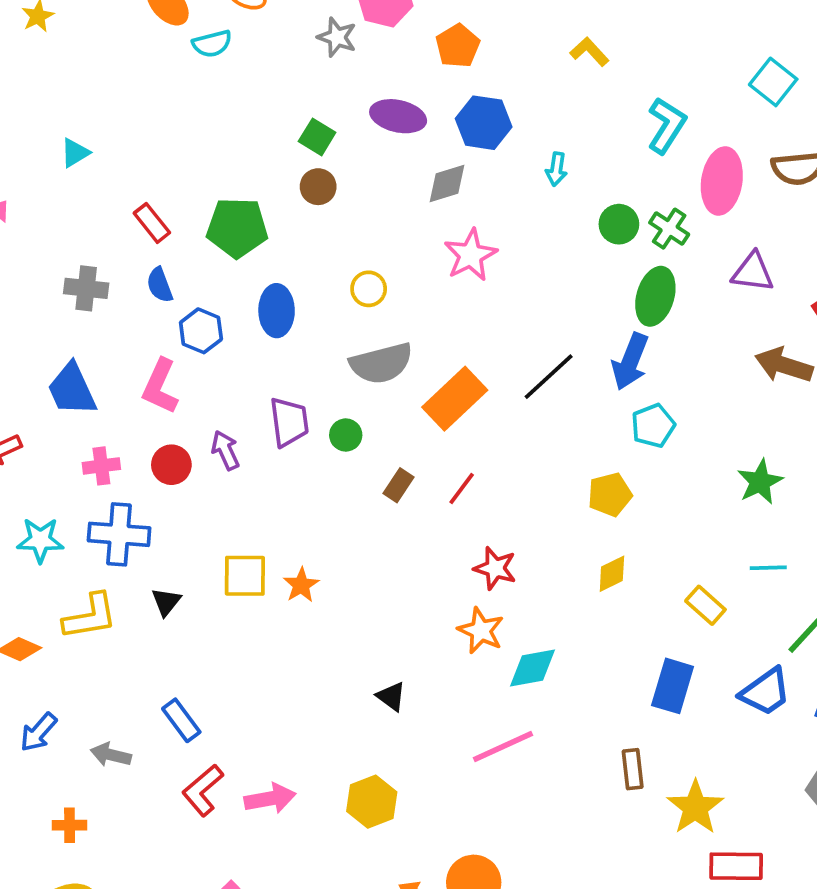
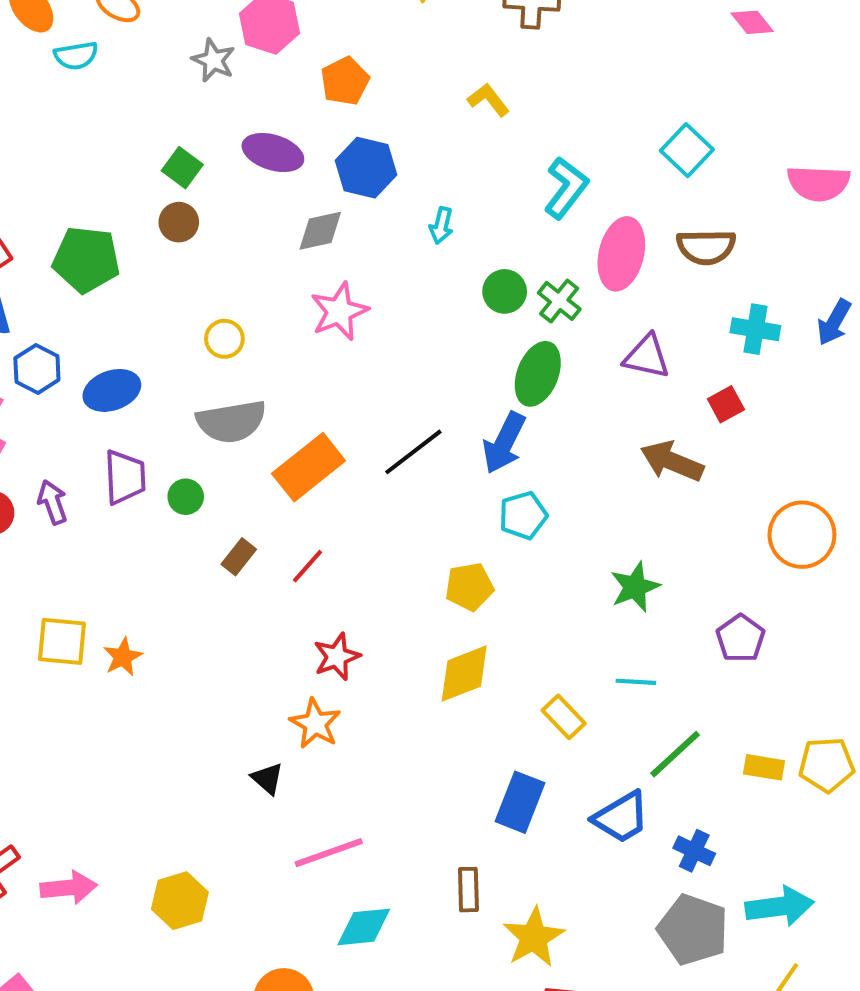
blue ellipse: (277, 311) -> (112, 390), moved, turned 66
red star: (495, 568) -> (337, 657), turned 30
yellow diamond: (612, 574) -> (464, 674), size x1.5
cyan diamond: (532, 668) -> (364, 927), moved
black triangle: (391, 696) -> (267, 779), moved

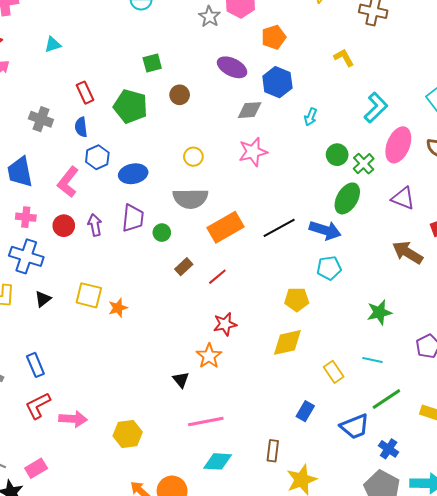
green square: (182, 168) -> (152, 63), moved, turned 30
blue arrow: (504, 443) -> (325, 230), turned -108
blue rectangle: (520, 802) -> (305, 411), size x0.7

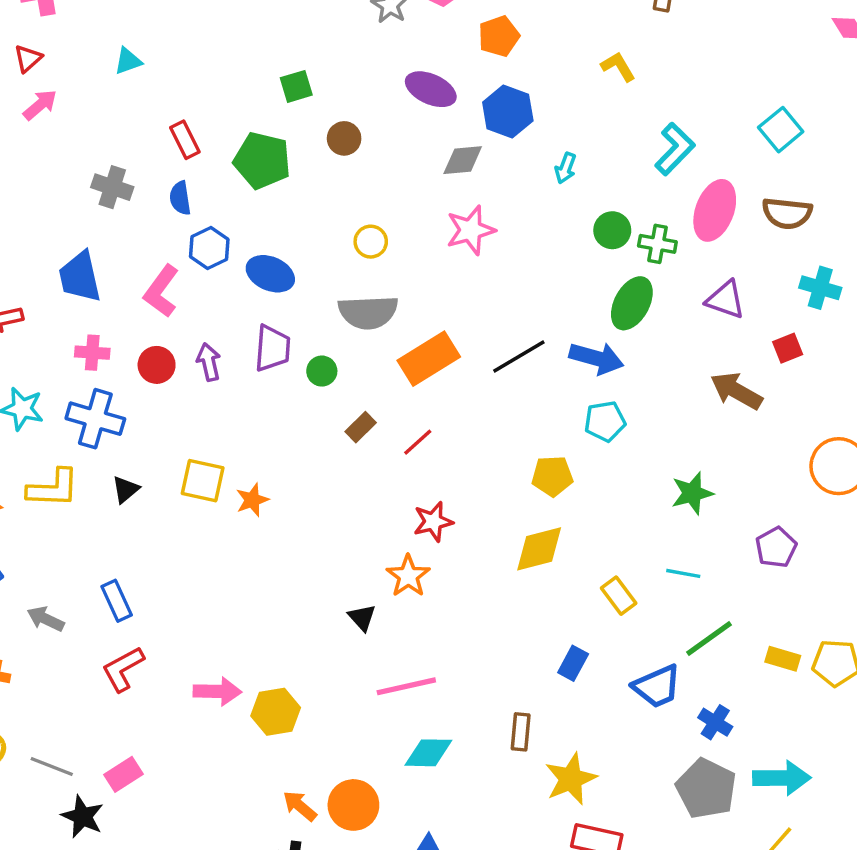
green cross: (364, 164) -> (657, 244), turned -35
blue ellipse: (133, 174) -> (270, 274), turned 36
pink arrow: (73, 419) -> (217, 691), moved

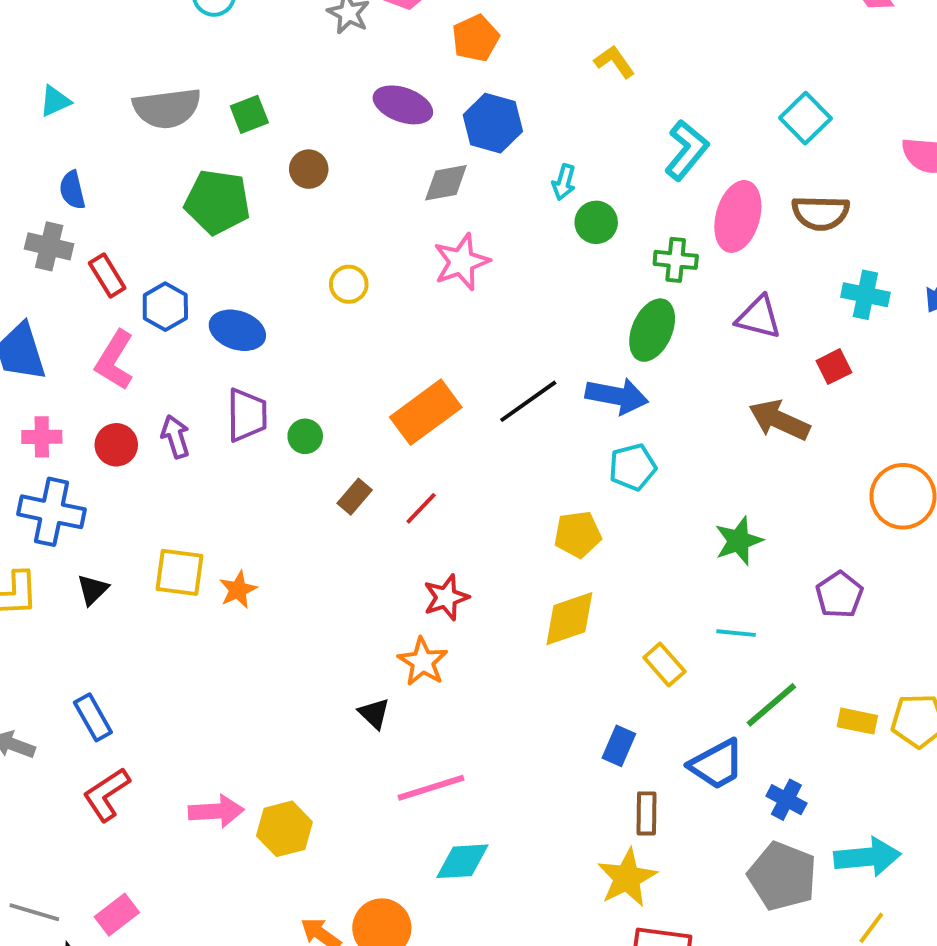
red rectangle: (185, 140) -> (107, 276), moved
blue semicircle: (180, 198) -> (72, 190), moved
green circle: (612, 230) -> (596, 222), moved
gray semicircle: (368, 312) -> (167, 108), moved
brown rectangle: (521, 732) -> (646, 813), moved

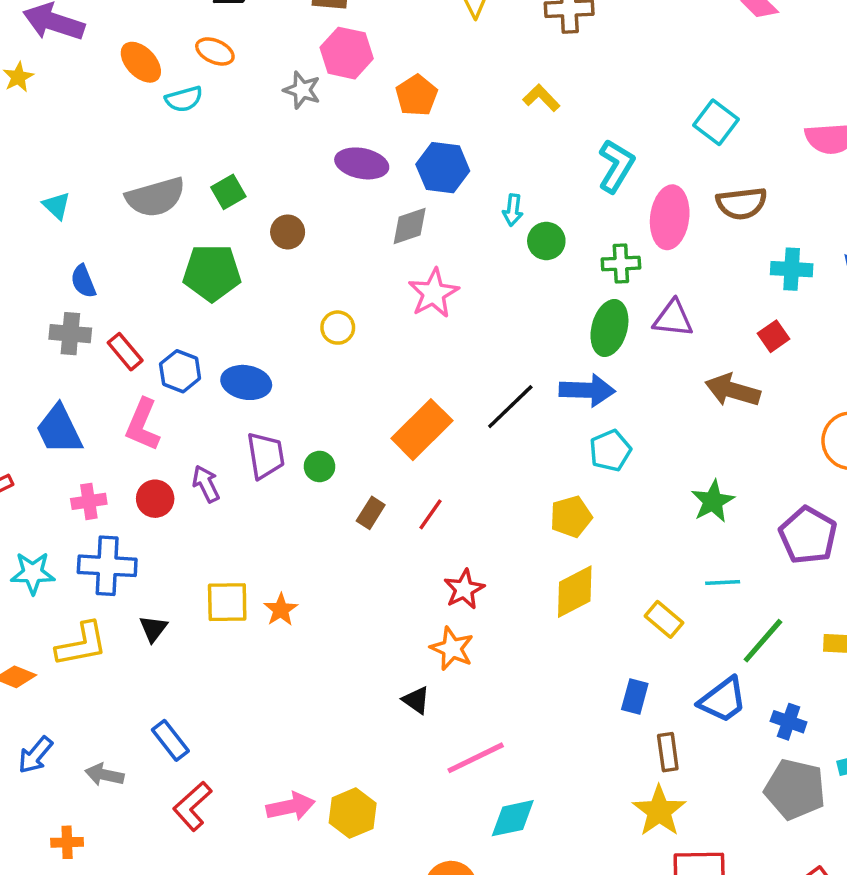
cyan triangle: (55, 101) -> (57, 206), turned -44
purple triangle: (759, 317) -> (673, 319), moved
purple pentagon: (839, 595) -> (808, 535), size x1.4

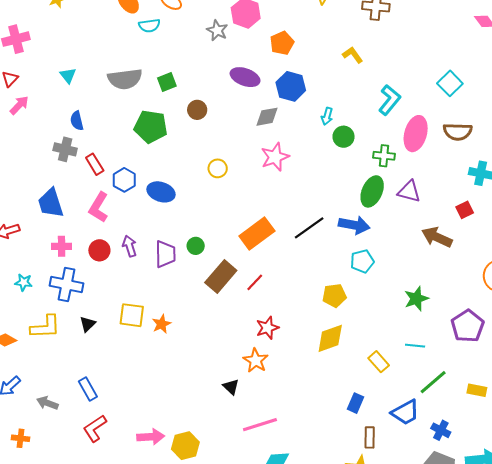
purple trapezoid: (266, 455) -> (165, 254), moved
brown rectangle: (371, 513) -> (221, 277), size x1.8
cyan star: (33, 573) -> (24, 282), size x0.7

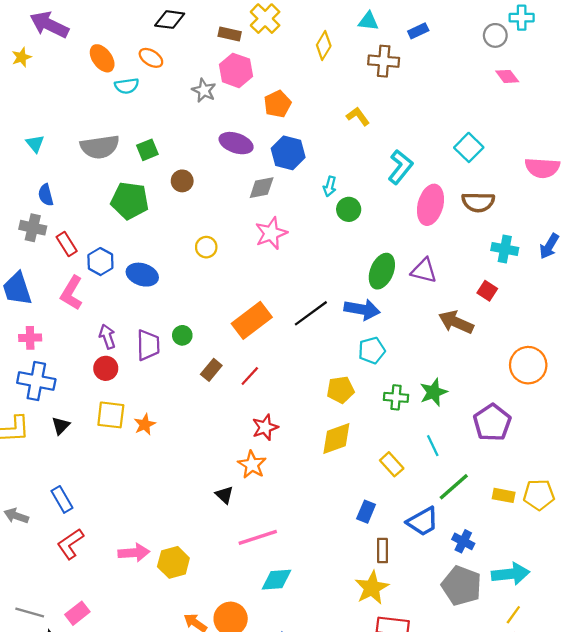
green cross: (384, 156) -> (396, 397), moved
red square: (465, 210) -> (487, 291), turned -30
red circle: (99, 250) -> (106, 368), moved
brown rectangle: (221, 277) -> (211, 370), size x0.6
cyan line: (415, 346) -> (433, 446), turned 60

